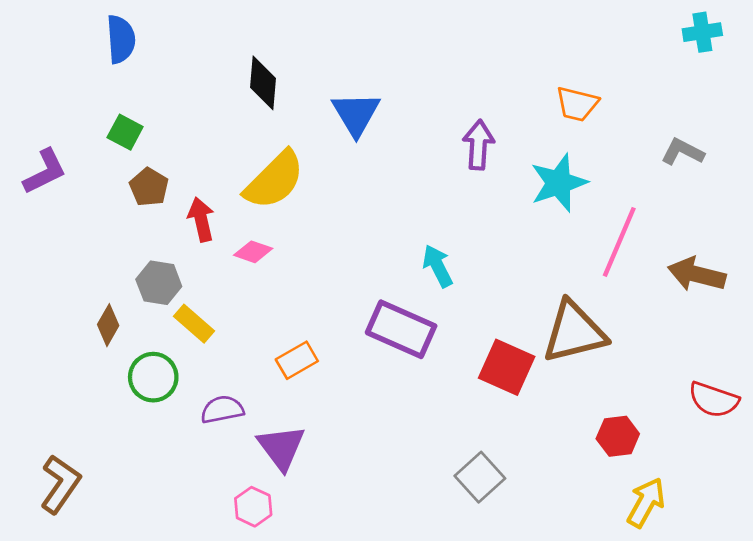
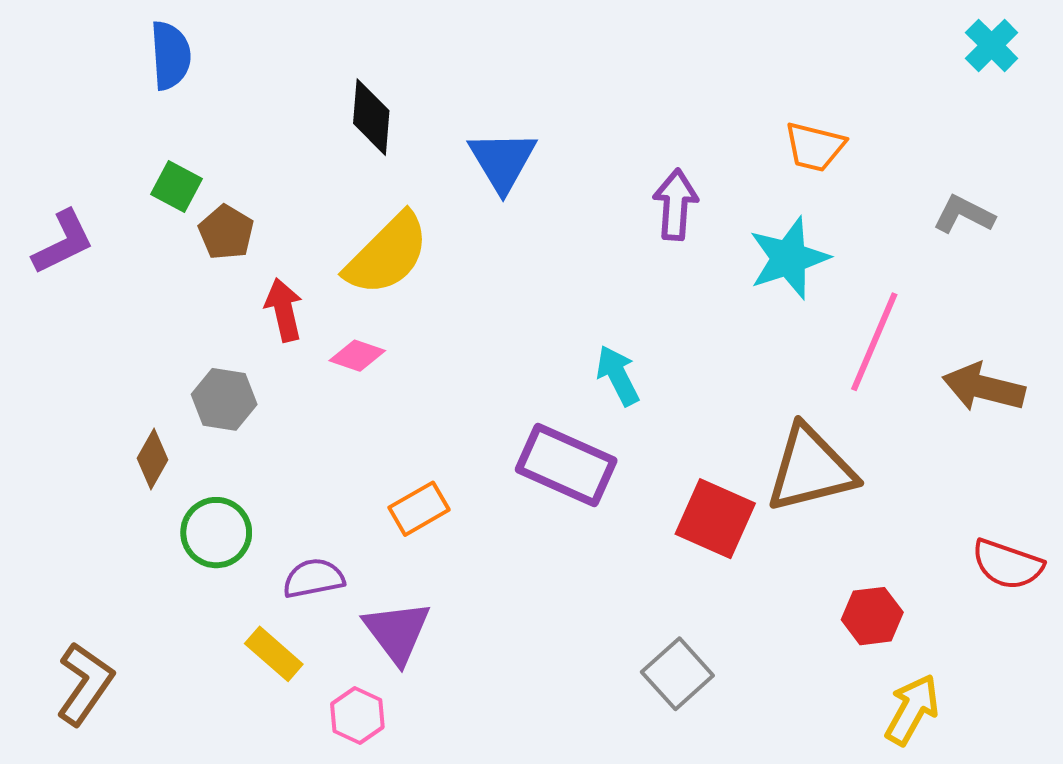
cyan cross: (702, 32) -> (992, 45), turned -36
brown pentagon: (149, 187) -> (226, 232), moved
yellow rectangle: (194, 324) -> (274, 654), moved

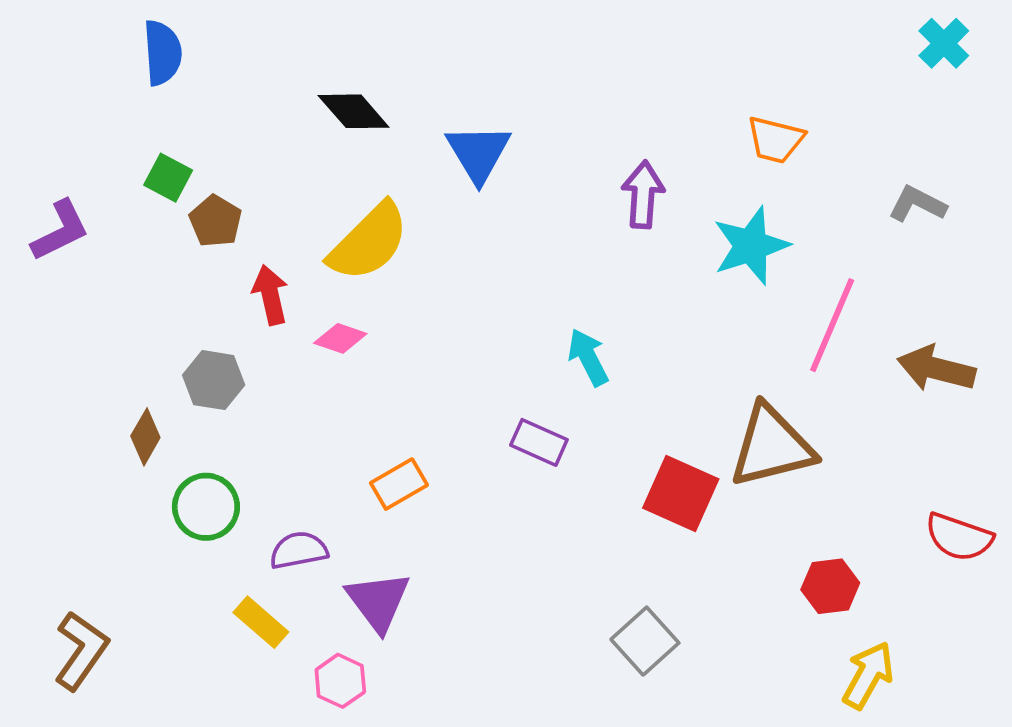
black diamond: (371, 117) -> (354, 111), turned -46
purple rectangle: (566, 465) -> (539, 442), size x0.6

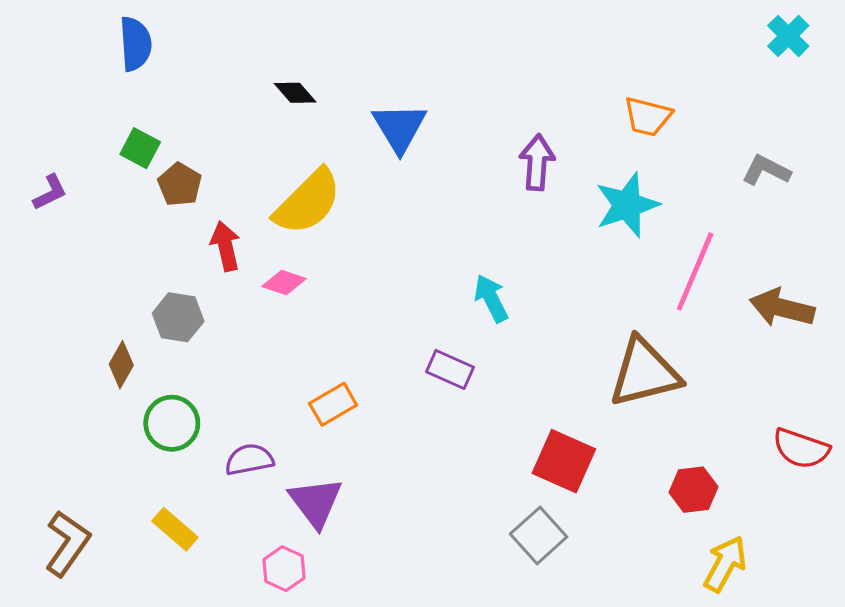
black diamond: (354, 111) -> (295, 93), size x0.7
purple L-shape: (60, 231) -> (50, 192), size x0.7
red square: (681, 494) -> (564, 461), moved
yellow rectangle: (261, 622) -> (175, 529), moved

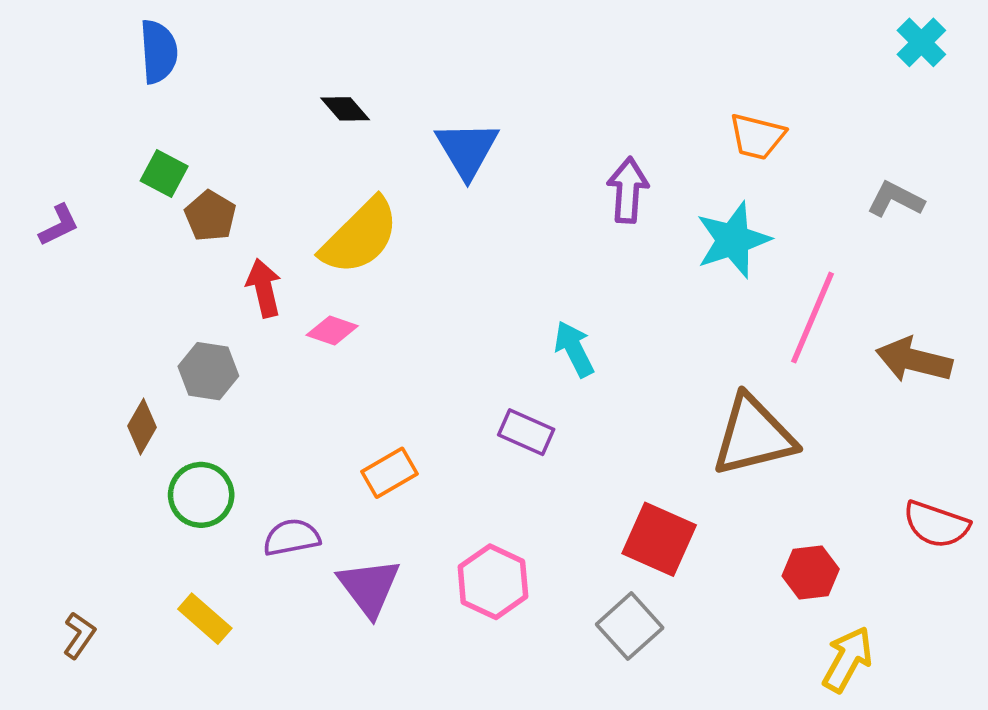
brown L-shape: (67, 543) -> (79, 635), size x0.6
pink hexagon: (284, 569) -> (493, 582), moved, size x1.4

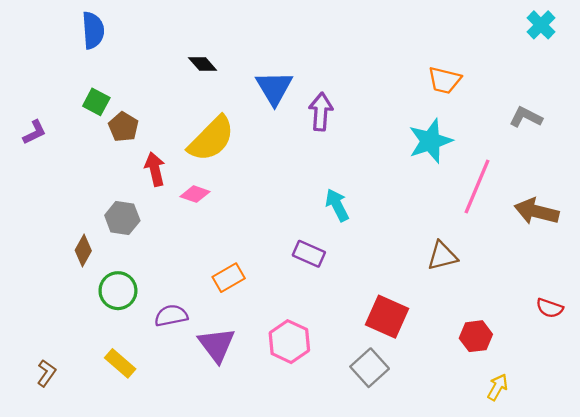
purple arrow: (628, 190) -> (321, 112), moved
brown triangle: (753, 436) -> (442, 256), size x0.6
red semicircle: (936, 524) -> (550, 308), size x0.7
yellow arrow: (848, 659) -> (498, 387), size x0.7

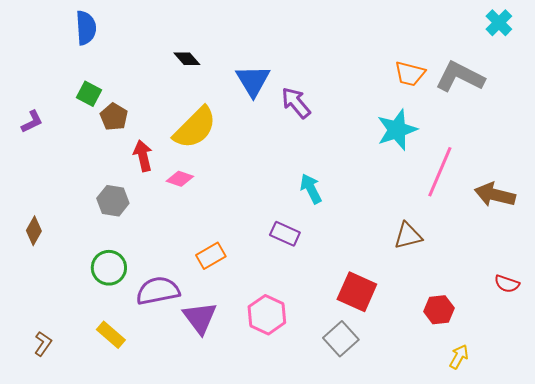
purple arrow: (321, 112) -> (296, 103), turned -44
gray L-shape: (526, 117) -> (460, 77), moved, size x1.6
brown diamond: (83, 251) -> (34, 231), moved
purple semicircle: (171, 316) -> (158, 291), size x1.4

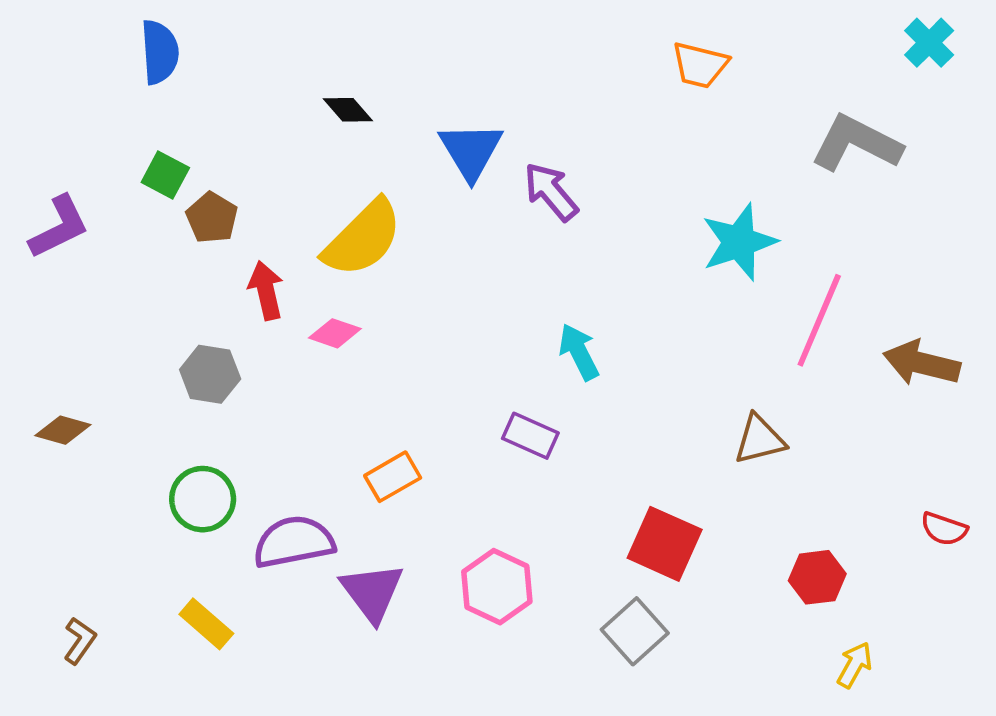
orange trapezoid: (410, 74) -> (700, 65), moved
purple L-shape: (32, 122) -> (59, 227), size x1.5
brown diamond: (34, 231) -> (63, 430), turned 76

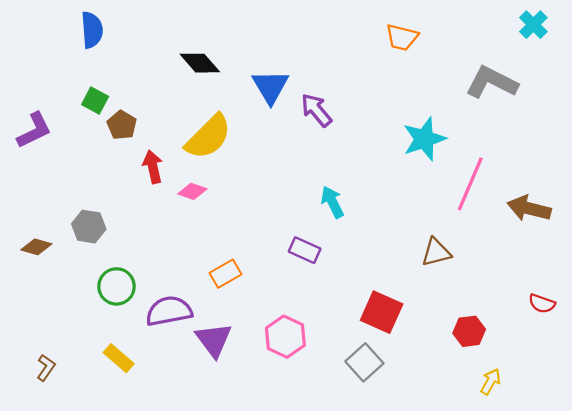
black diamond: (348, 110) -> (200, 63), size x1.4
gray hexagon: (210, 374) -> (89, 227), moved

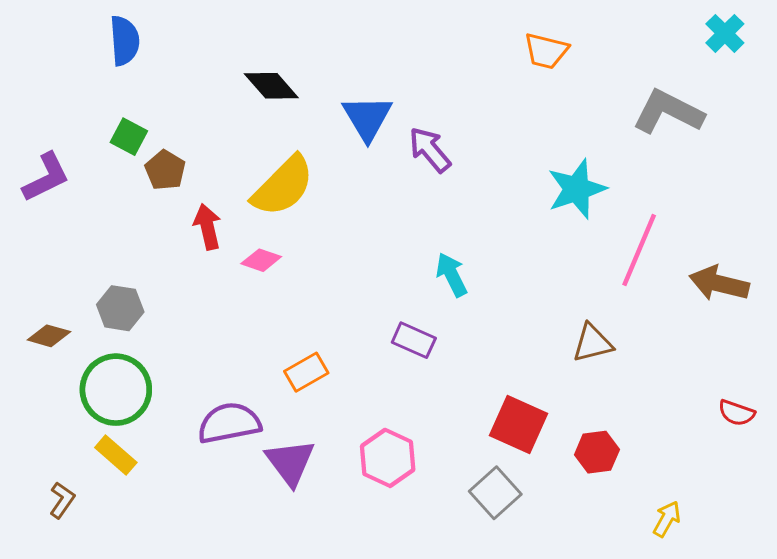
green circle: (116, 286) -> (116, 390), moved, size x1.4
red hexagon: (469, 331) -> (597, 452), moved
yellow rectangle: (119, 358) -> (116, 455), moved

